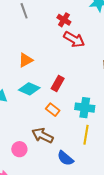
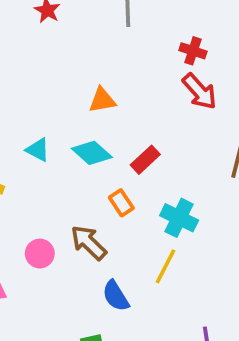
red cross: (64, 20) -> (193, 51), turned -32

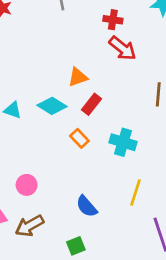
orange triangle: (102, 100) -> (78, 77), moved
brown arrow: (89, 243) -> (30, 226), moved, turned -64
yellow line: (166, 266) -> (136, 193), moved

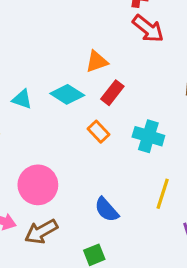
pink circle: (27, 185) -> (38, 185), size x1.6

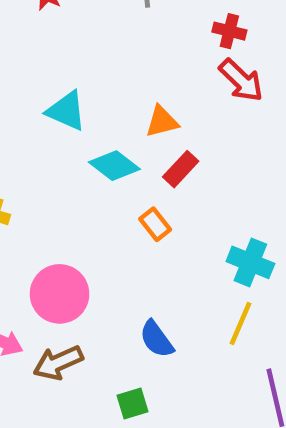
cyan triangle: (22, 99) -> (66, 111), moved, size x1.4
cyan cross: (148, 136) -> (250, 262), moved

